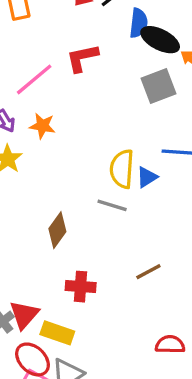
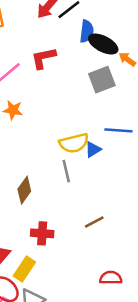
yellow semicircle: (122, 169) -> (74, 143), turned -108
gray line: (112, 205) -> (66, 171), turned 60
yellow rectangle: (57, 333) -> (24, 269), turned -75

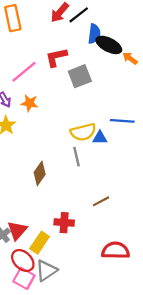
gray square: (102, 80) -> (80, 76), moved
blue triangle: (93, 149) -> (100, 138), turned 32
red cross: (42, 233) -> (64, 223), moved
red semicircle: (111, 278) -> (116, 250), size x1.4

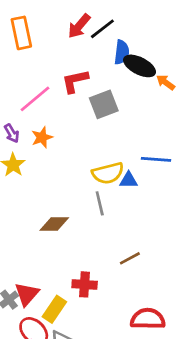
orange star: (30, 103) -> (42, 137), turned -30
brown diamond: (40, 173) -> (54, 224), turned 55

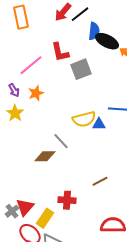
red L-shape: (75, 81) -> (60, 52), turned -90
gray line: (100, 203) -> (61, 141), moved, turned -30

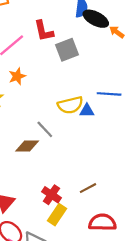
brown line: (100, 181) -> (88, 188), moved
red cross: (67, 200) -> (51, 195), turned 30
yellow rectangle: (45, 218) -> (57, 215), moved

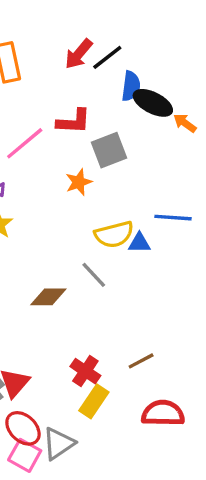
red L-shape: (44, 31) -> (74, 121), turned -75
orange star: (17, 76) -> (79, 182), moved
gray line: (45, 129) -> (94, 275), moved

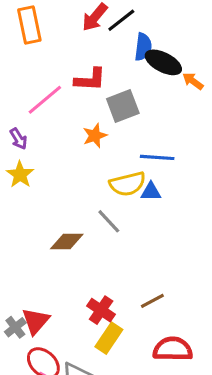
blue line: (173, 218) -> (157, 157), moved

